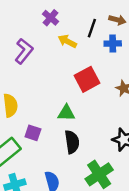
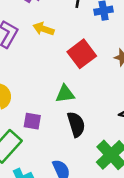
yellow arrow: (67, 41) -> (44, 29), moved

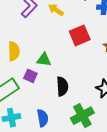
green triangle: (65, 94) -> (44, 60), moved

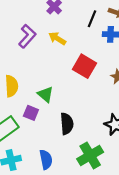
red square: (80, 35) -> (84, 66), turned -35
green triangle: (44, 60) -> (45, 94), turned 35

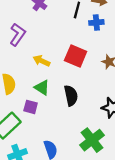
yellow arrow: (57, 38) -> (42, 61), moved
black semicircle: (67, 124) -> (71, 96), moved

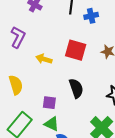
green triangle: (42, 88) -> (52, 124), moved
purple square: (31, 107) -> (49, 103), moved

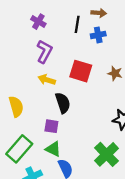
purple L-shape: (18, 37) -> (44, 51), moved
black semicircle: (76, 88) -> (63, 103), moved

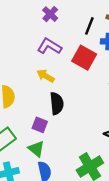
purple L-shape: (44, 51) -> (49, 46), turned -100
red square: (81, 71) -> (84, 58), moved

